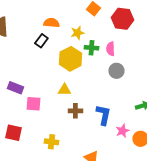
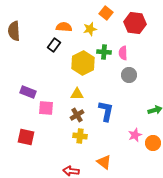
yellow star: (77, 33) -> (90, 29), moved
brown cross: (75, 111) -> (77, 115), moved, turned -32
blue L-shape: (103, 115) -> (106, 111), moved
yellow cross: (51, 142) -> (80, 136), moved

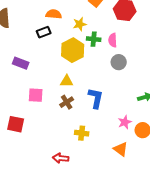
yellow star: (90, 29) -> (80, 24), moved
black rectangle: (54, 45) -> (44, 32), turned 32
purple rectangle: (28, 92) -> (21, 63), moved
yellow cross: (80, 136) -> (82, 133), moved
orange triangle: (104, 162) -> (121, 149), moved

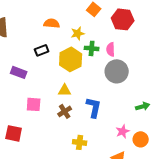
black rectangle: (44, 32) -> (42, 50), moved
gray circle: (119, 62) -> (117, 71), size x1.5

